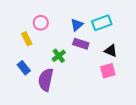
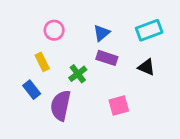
cyan rectangle: (102, 23) -> (149, 30), moved
yellow rectangle: (27, 39) -> (42, 62), moved
pink square: (108, 71) -> (119, 105), moved

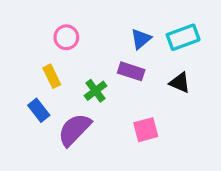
blue triangle: (102, 33) -> (141, 39), moved
purple semicircle: (61, 105) -> (74, 130), turned 32

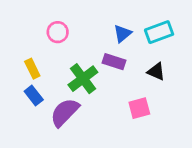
yellow rectangle: (52, 76) -> (32, 69), moved
green cross: (96, 91) -> (83, 79), size x1.5
pink square: (146, 130) -> (139, 108), moved

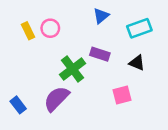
blue triangle: (122, 34) -> (101, 16), moved
yellow rectangle: (32, 69) -> (28, 31), moved
blue rectangle: (34, 95) -> (18, 105), moved

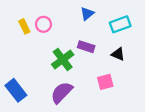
purple semicircle: (56, 99) -> (62, 92), moved
blue rectangle: (18, 105) -> (16, 90), size x1.5

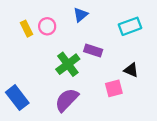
blue triangle: (87, 14) -> (81, 15), moved
black triangle: (118, 54) -> (131, 70), moved

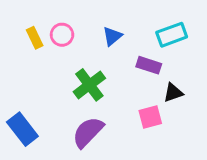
blue triangle: (81, 15) -> (112, 36), moved
purple rectangle: (93, 50) -> (149, 65), moved
black triangle: (131, 70) -> (173, 93), turned -42

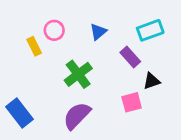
yellow rectangle: (35, 38) -> (34, 46), moved
purple rectangle: (149, 65) -> (130, 57), turned 30

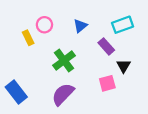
black triangle: (152, 81) -> (124, 66), turned -40

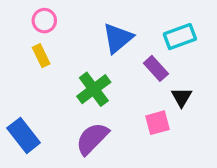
pink circle: (44, 25) -> (44, 21), moved
blue triangle: (80, 26) -> (118, 38), size x1.5

